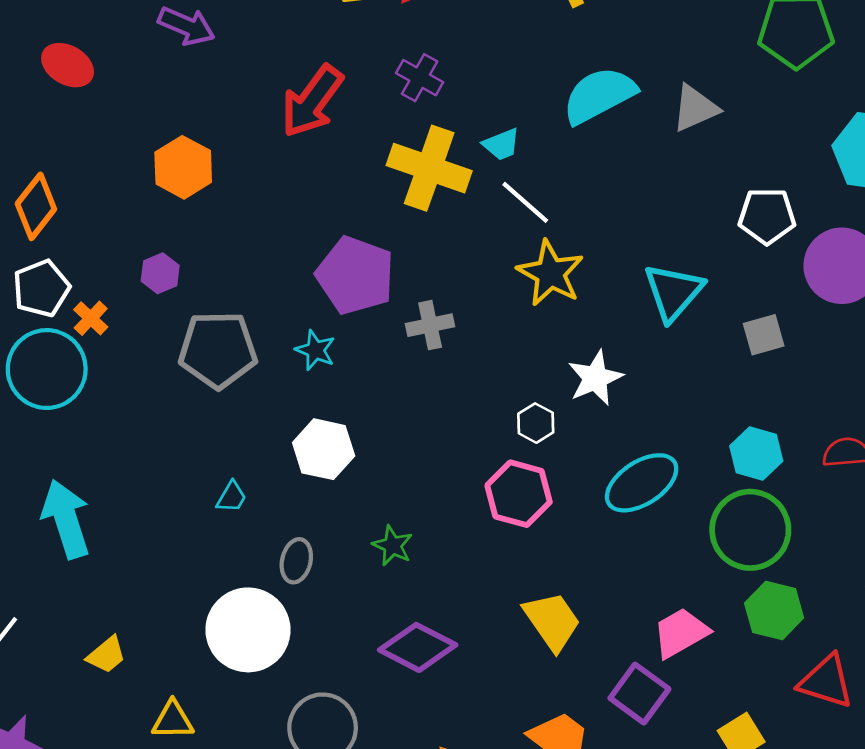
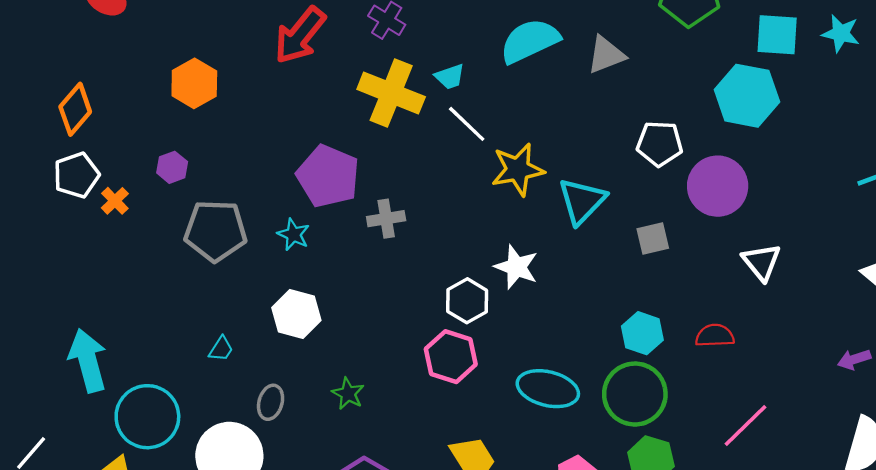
yellow star: (550, 273) -> (518, 170), moved, turned 30
cyan circle: (47, 369) -> (147, 417), moved
white star: (595, 378) -> (516, 267), turned -30
white hexagon: (536, 423) -> (467, 301), size x1.4
cyan ellipse: (642, 483) -> (548, 389), moved, turned 44

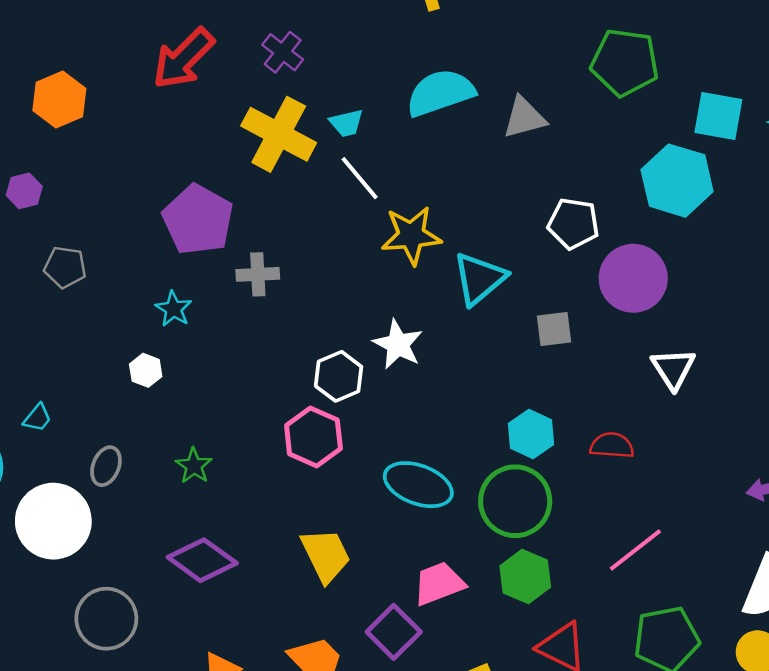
gray pentagon: (215, 231) -> (65, 267), size x0.6
cyan star: (293, 234) -> (174, 309), moved
white hexagon: (296, 314) -> (146, 370), size x0.6
cyan trapezoid: (221, 349) -> (37, 418), moved

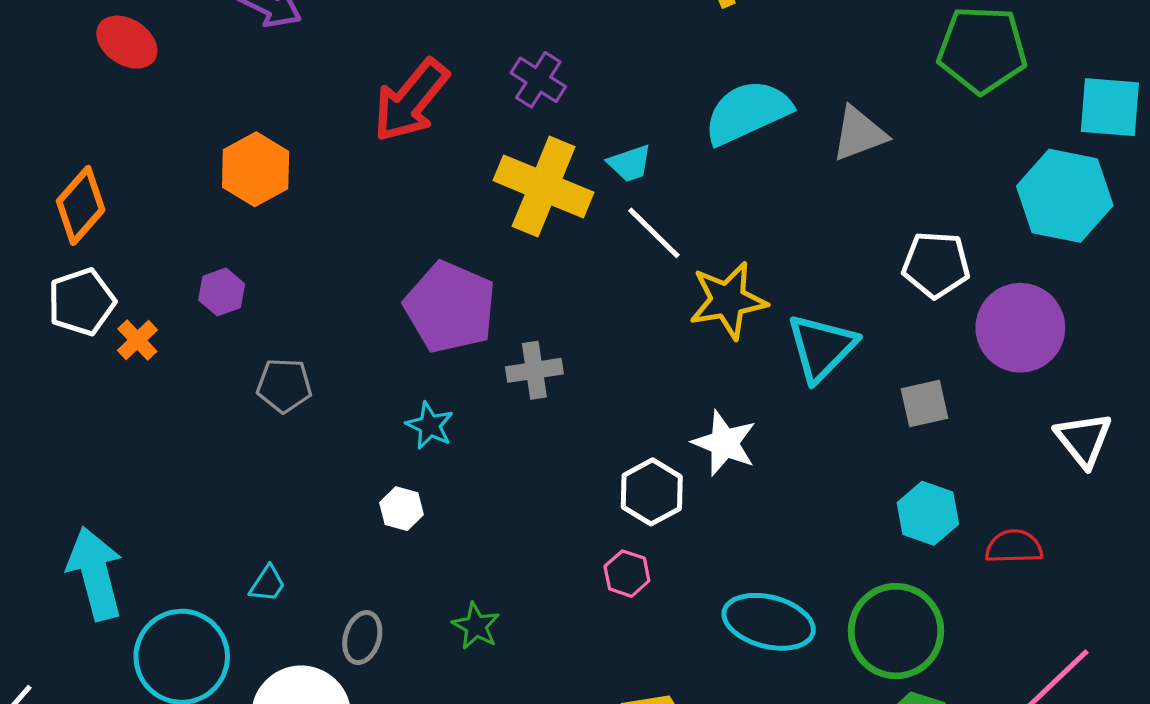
cyan hexagon: (531, 434) -> (928, 513), moved
pink hexagon: (313, 437) -> (627, 574), size x0.6

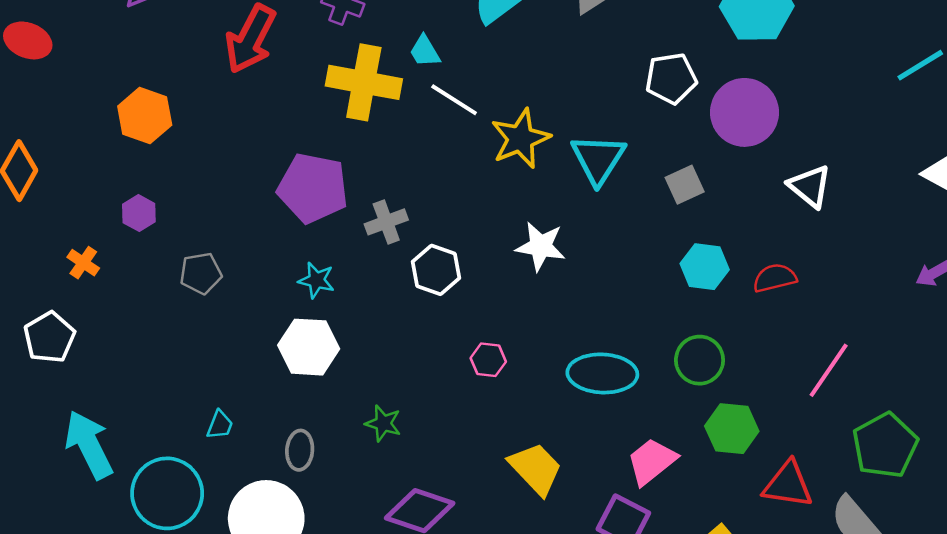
cyan trapezoid: (630, 163) -> (425, 51), turned 90
white pentagon: (82, 302) -> (49, 337), moved
white hexagon: (652, 492) -> (436, 270), moved
white hexagon: (402, 509) -> (309, 347), size x1.8
green circle: (896, 631) -> (700, 360), size x0.7

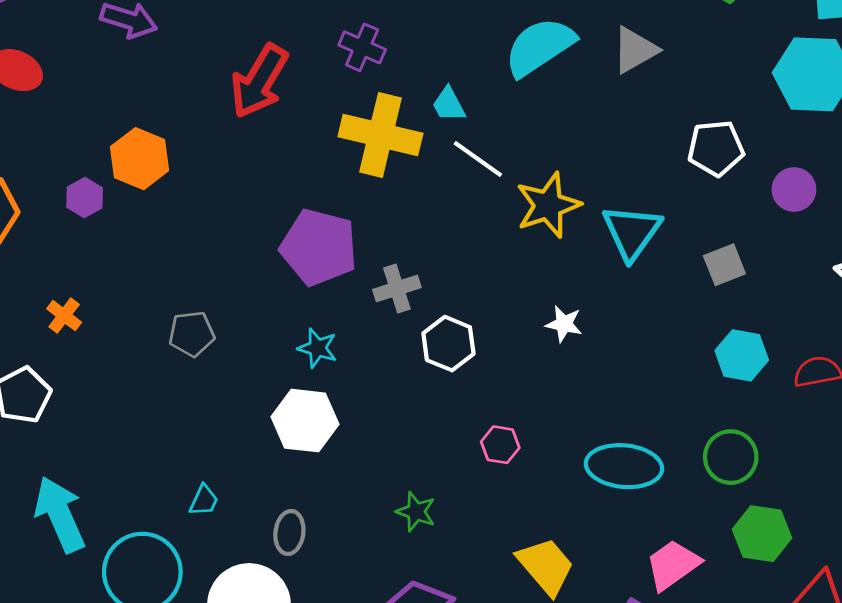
purple circle: (744, 112) -> (794, 189), size x0.6
purple hexagon: (139, 213) -> (85, 198), moved
white star: (541, 246) -> (564, 324), size x0.7
green star: (383, 423) -> (416, 512), moved

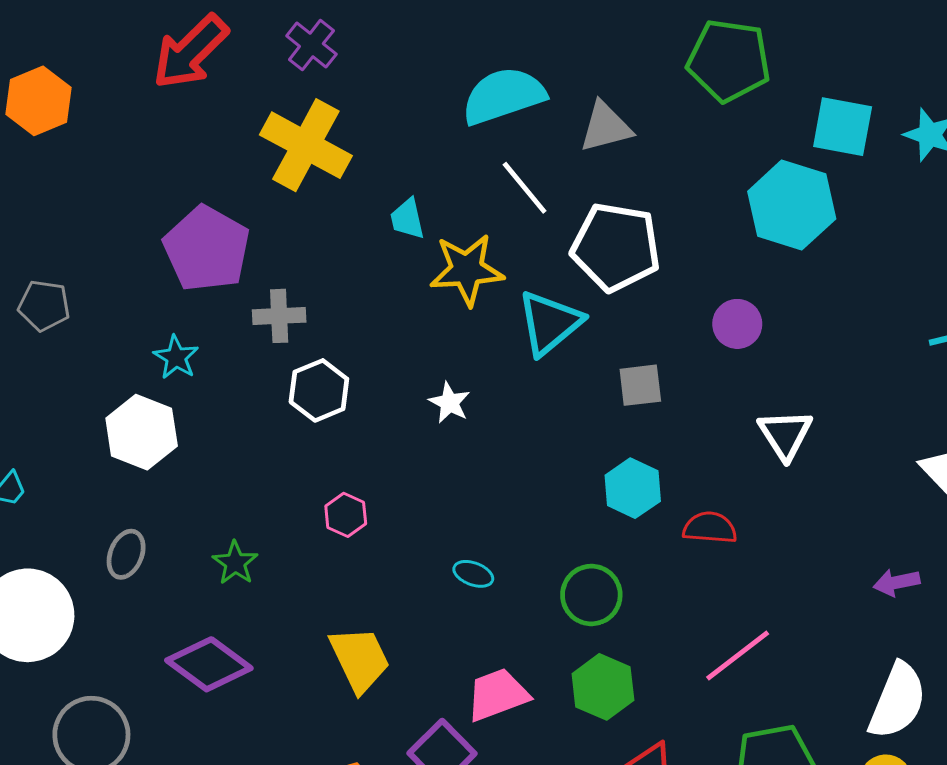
cyan trapezoid: (449, 105) -> (407, 219), moved
white pentagon: (716, 148) -> (616, 247), moved, size x1.4
white line: (478, 159) -> (525, 188), moved
cyan ellipse: (624, 466) -> (473, 574), size x0.5
gray ellipse: (289, 532) -> (126, 554), moved

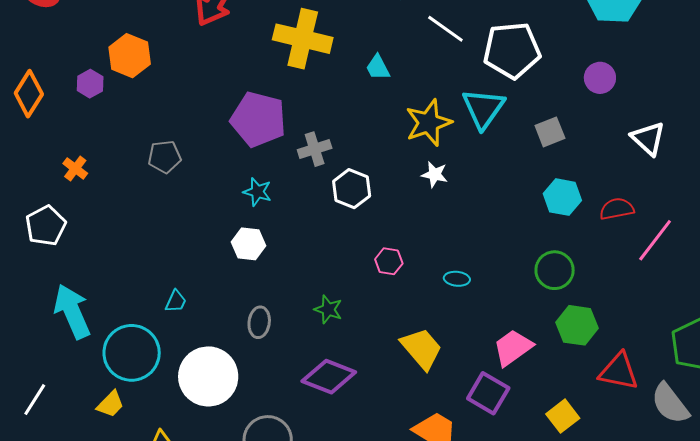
yellow star: (467, 270) -> (429, 123), moved
gray pentagon: (44, 305) -> (165, 157), moved
white hexagon: (142, 432) -> (248, 244), size x0.7
cyan ellipse: (473, 574) -> (457, 279), moved
pink line: (738, 656) -> (655, 240), moved

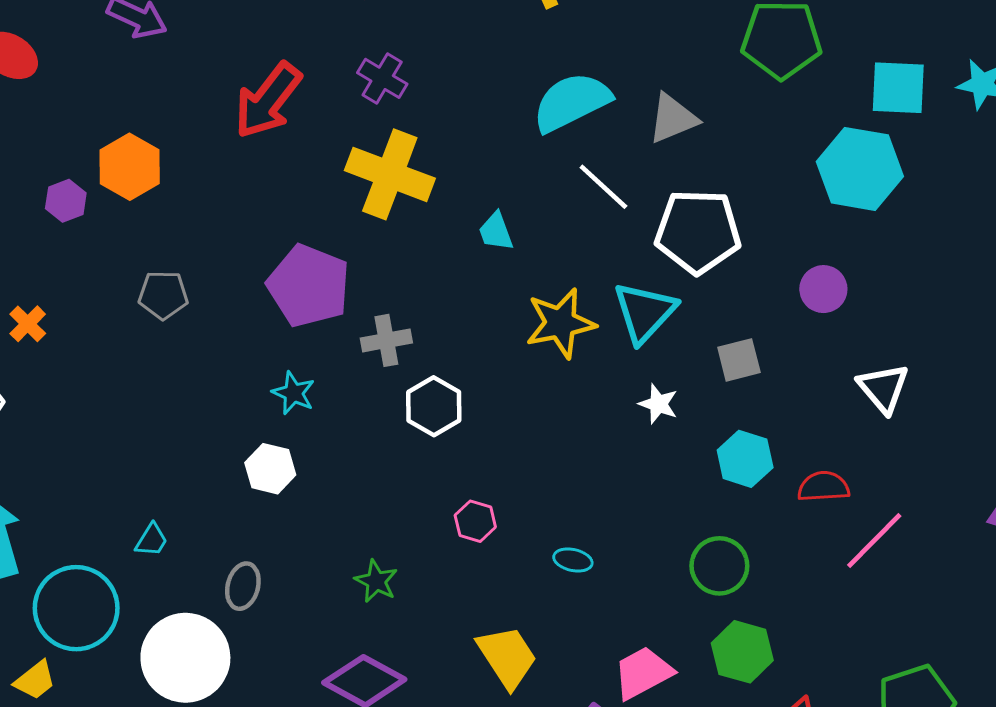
gray pentagon: (165, 157) -> (163, 295), moved
white star: (435, 174) -> (658, 404), moved
gray ellipse: (259, 322) -> (243, 586), moved

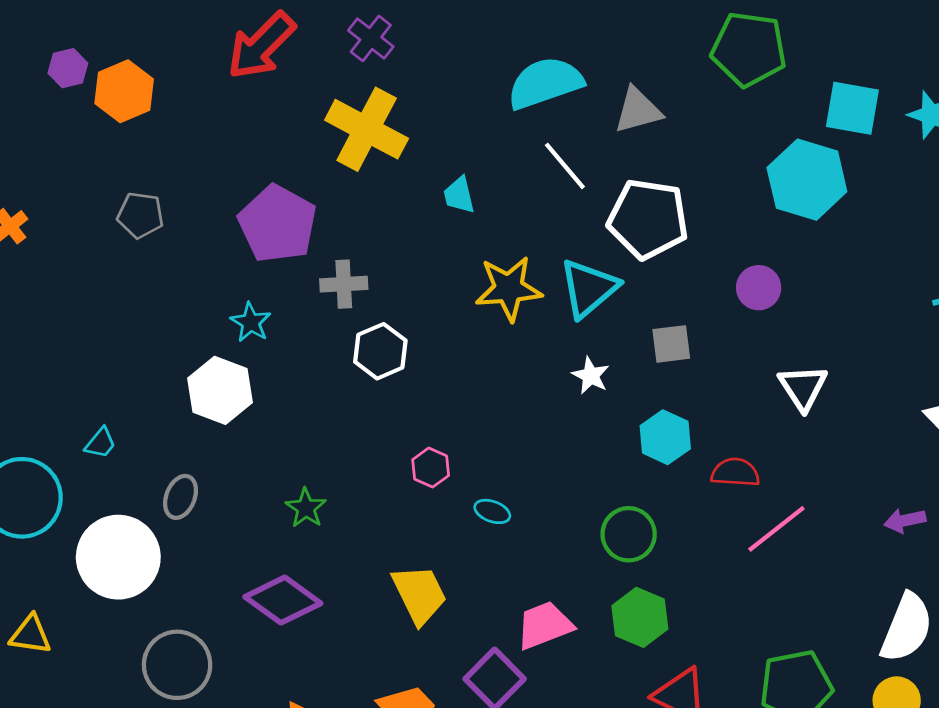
purple hexagon: (66, 201) -> (68, 68), moved
white hexagon: (270, 469) -> (220, 390), size x1.4
pink hexagon: (475, 521) -> (431, 468), moved

